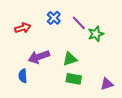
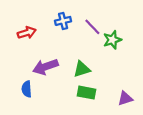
blue cross: (54, 18) -> (63, 21), turned 32

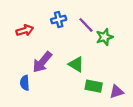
purple arrow: (45, 67) -> (42, 62), turned -30
green triangle: (82, 69) -> (76, 64), turned 49
green rectangle: (87, 93) -> (94, 86), moved

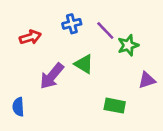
green triangle: (76, 64) -> (84, 64), moved
blue semicircle: (25, 83) -> (18, 107), moved
purple triangle: (117, 92) -> (147, 80), moved

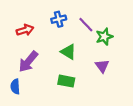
purple arrow: (52, 76) -> (28, 62), moved
purple triangle: (147, 80) -> (102, 66), moved, turned -48
green rectangle: (115, 106) -> (66, 81), moved

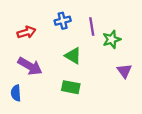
purple line: (86, 25) -> (92, 27), turned 35
purple arrow: (28, 62) -> (30, 66), turned -100
purple triangle: (102, 66) -> (124, 71), moved

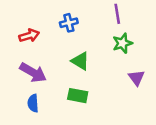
purple line: (92, 27) -> (117, 14), moved
blue semicircle: (16, 93) -> (33, 103), moved

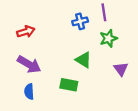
blue cross: (69, 23) -> (80, 21), moved
green triangle: (80, 61) -> (83, 60), moved

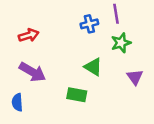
blue semicircle: (29, 92) -> (17, 102), moved

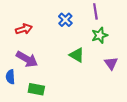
blue cross: (89, 24) -> (65, 20), moved, turned -32
green rectangle: (77, 95) -> (36, 89), moved
blue semicircle: (17, 102) -> (10, 77), moved

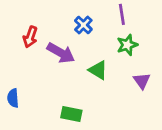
red arrow: (24, 29) -> (30, 37), turned 126
purple arrow: (27, 59) -> (61, 53), moved
green rectangle: (36, 89) -> (71, 114), moved

